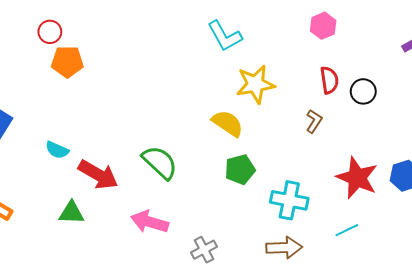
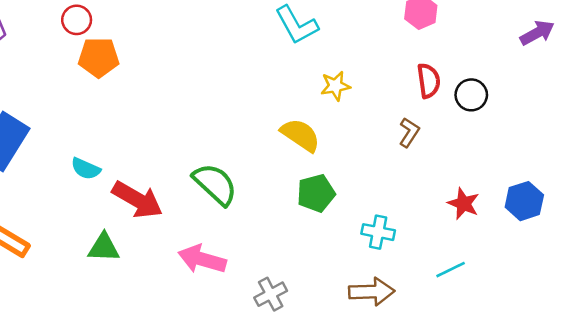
yellow star: (255, 84) -> (335, 86), size x0.6
red star: (357, 178) -> (463, 204), size x0.6
cyan cross: (289, 200) -> (378, 232), size x0.7

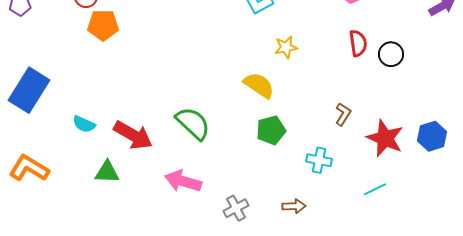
brown L-shape: (409, 132) -> (343, 114), moved
cyan semicircle: (86, 169) -> (84, 124), moved
red star: (463, 204) -> (385, 138), size x1.5
brown arrow: (372, 292) -> (294, 206), moved, size x0.7

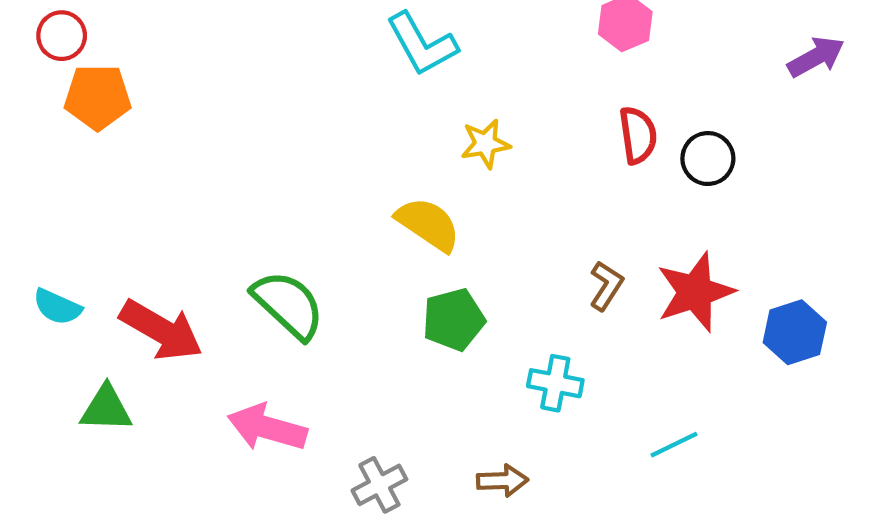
red star: (385, 138) -> (695, 292), moved, turned 30

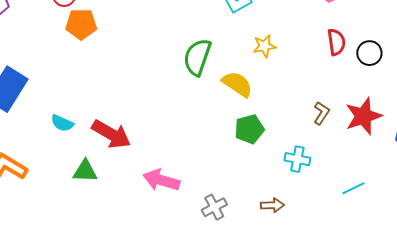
green semicircle: (288, 305) -> (197, 57), moved, turned -114

